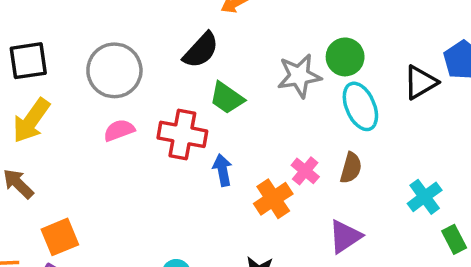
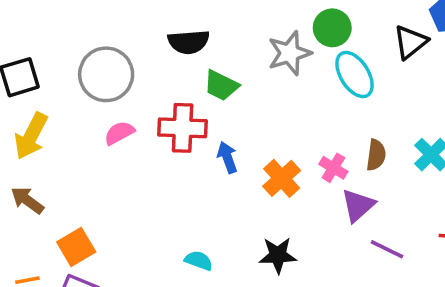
black semicircle: (201, 50) -> (189, 42), turned 51
brown semicircle: (351, 168) -> (376, 155), moved
pink cross: (305, 171) -> (333, 168), moved

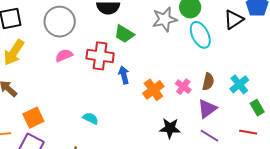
purple triangle: (358, 205) -> (207, 109), moved
black star: (278, 255) -> (170, 128), moved
cyan semicircle: (199, 261) -> (91, 118), moved

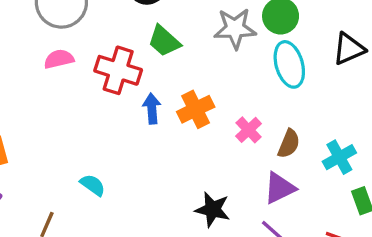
pink cross: (183, 87) -> (249, 130), moved
orange cross: (153, 90) -> (196, 109), moved
cyan semicircle: (91, 118) -> (93, 185), moved

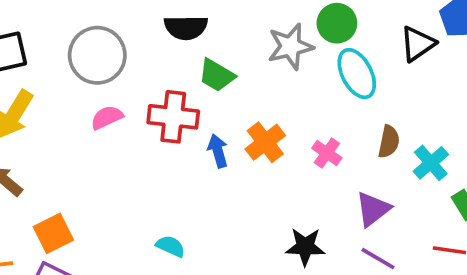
brown semicircle: (289, 144) -> (389, 142), moved

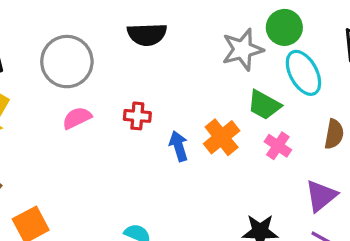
green trapezoid: (217, 75) -> (264, 105), moved
red cross: (173, 117) -> (137, 116), size x0.6

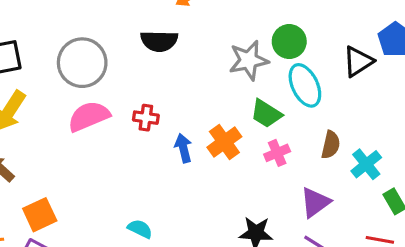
pink semicircle: (77, 118) -> (89, 116), size x1.5
pink cross: (278, 146) -> (277, 153), turned 30

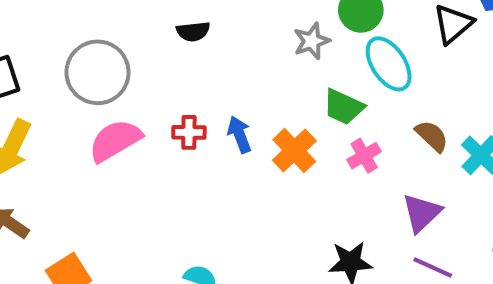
black semicircle: (159, 41) -> (193, 31), size x0.7
gray star: (249, 60) -> (312, 41), size x0.7
brown semicircle: (331, 145) -> (432, 136), turned -52
blue arrow: (183, 148) -> (239, 135), moved

